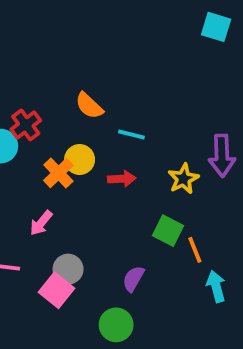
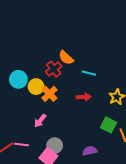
red cross: (26, 125) -> (54, 69), moved
yellow circle: (80, 160) -> (36, 87), moved
purple semicircle: (133, 279) -> (90, 151), turned 48

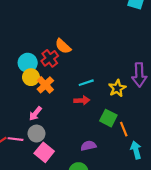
cyan line: (89, 73) -> (86, 83), moved, turned -32
cyan circle: (18, 79) -> (28, 63), moved
red arrow: (84, 97) -> (82, 100), moved
gray circle: (55, 146) -> (36, 134), moved

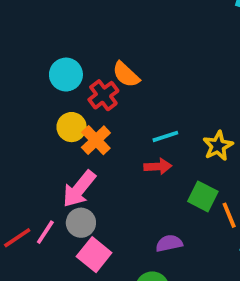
cyan circle: (28, 63) -> (66, 75), moved
pink arrow: (35, 114) -> (79, 189), size x1.5
pink line: (15, 139) -> (45, 232), turned -64

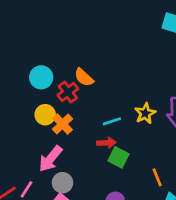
yellow star: (218, 146) -> (145, 113), moved
green square: (203, 196) -> (119, 157), moved
gray circle: (81, 223) -> (63, 183), moved

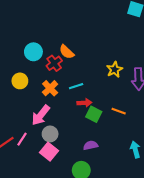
yellow star: (145, 113) -> (115, 69), moved
yellow circle: (45, 115) -> (20, 81), moved
cyan line: (112, 121) -> (76, 86), moved
orange line: (157, 177) -> (119, 111), moved, turned -48

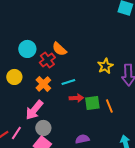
orange line: (119, 111) -> (109, 106), turned 48
green square: (94, 114) -> (92, 103), moved, turned -35

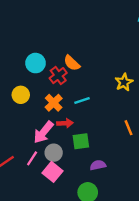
red arrow: (76, 98) -> (65, 123), moved
green square: (92, 103) -> (81, 141), moved
pink line: (16, 133) -> (32, 158), moved

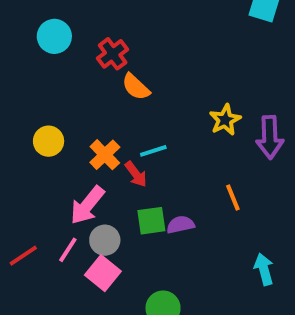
cyan circle: (35, 63) -> (54, 36), moved
red cross: (58, 76) -> (113, 54), moved
red arrow: (65, 123) -> (136, 174), moved, turned 56
purple semicircle: (98, 165) -> (180, 225), moved

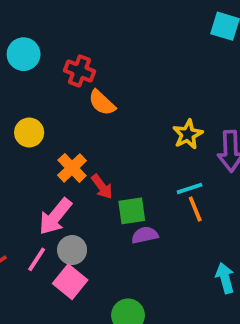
red cross: (113, 54) -> (79, 71), turned -32
yellow circle: (49, 141) -> (29, 133), moved
cyan line: (153, 151) -> (190, 188), moved
green square: (151, 221) -> (132, 211), moved

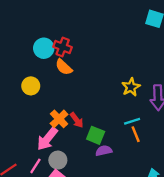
cyan circle: (24, 54) -> (44, 48), moved
orange semicircle: (102, 103) -> (64, 67), moved
orange cross: (72, 168) -> (59, 119), moved
green square: (132, 211) -> (96, 135), turned 30

